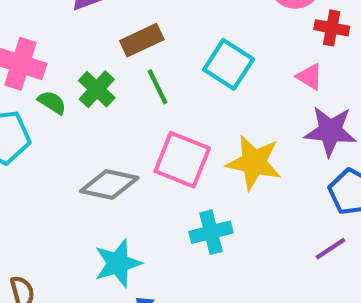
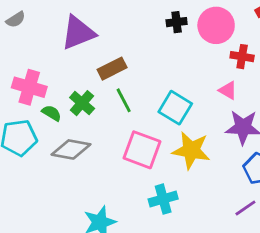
cyan square: (229, 64) -> (175, 108), moved
gray diamond: (109, 184) -> (71, 149), moved

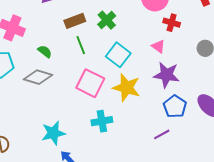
green cross: (82, 103) -> (107, 20), moved
green semicircle: (52, 113) -> (45, 51), moved

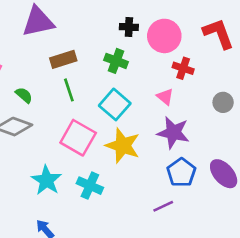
green cross: (107, 20) -> (116, 61), moved, turned -30
cyan cross: (102, 121) -> (90, 186), turned 30
cyan star: (53, 133) -> (46, 180), moved, turned -30

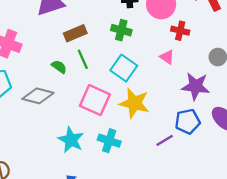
green semicircle: (24, 95) -> (59, 67), moved
purple star: (173, 133) -> (196, 86), moved
blue pentagon: (181, 172) -> (188, 121), turned 30
purple line: (163, 206) -> (165, 140), moved

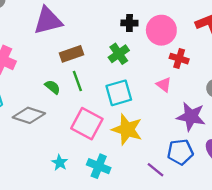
green cross: (121, 30) -> (119, 54), turned 36
cyan square: (124, 68) -> (119, 93), turned 35
cyan star: (71, 140) -> (60, 163), size x0.6
purple line: (165, 140) -> (155, 170), turned 66

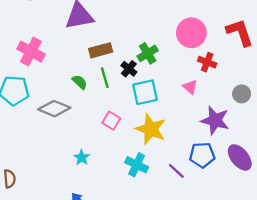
black cross: (129, 23) -> (129, 69), moved, turned 35
pink square: (87, 124) -> (111, 121), size x0.6
cyan cross: (99, 166) -> (137, 165), moved

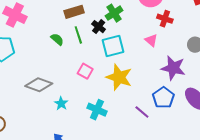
gray diamond: (54, 109) -> (39, 85), moved
blue pentagon: (202, 155) -> (163, 98), turned -30
cyan cross: (137, 165) -> (97, 110), moved

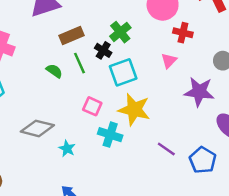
pink triangle: (151, 40) -> (169, 61), turned 40
blue pentagon: (163, 98) -> (203, 160), moved
cyan cross: (97, 110) -> (110, 135), moved

